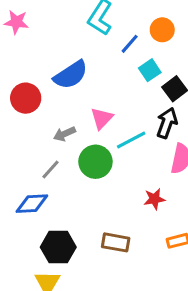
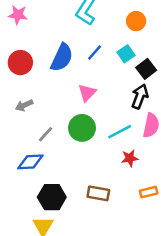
blue line: (130, 44) -> (95, 52), moved
blue semicircle: (71, 75) -> (62, 58), turned -32
red circle: (26, 98) -> (20, 63), moved
gray arrow: (64, 134) -> (24, 105), moved
cyan line: (131, 140) -> (120, 132), moved

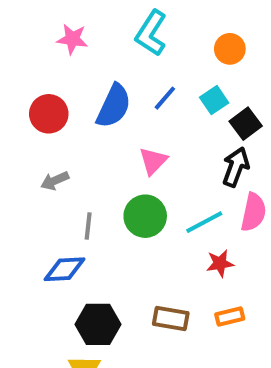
pink star: (18, 15) -> (72, 39), moved
gray line: (46, 134) -> (88, 226), turned -36
orange rectangle: (149, 192) -> (230, 317), moved

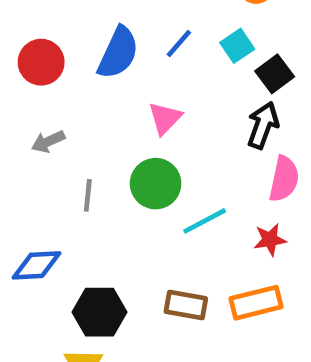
cyan line: (204, 222) -> (205, 221), moved
red star: (220, 263) -> (270, 240), moved
blue diamond: (64, 269) -> (36, 265), moved
orange rectangle: (230, 317) -> (256, 303), size x1.5

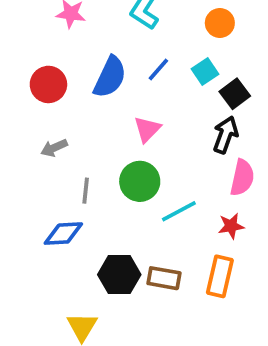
blue diamond: (36, 265) -> (63, 234), moved
orange rectangle: (256, 303) -> (220, 276), turned -63
black hexagon: (100, 312) -> (119, 275), moved

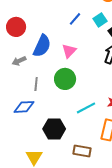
blue semicircle: (110, 77) -> (42, 46), moved
cyan line: (179, 211) -> (86, 108), moved
brown rectangle: (164, 278) -> (82, 151), moved

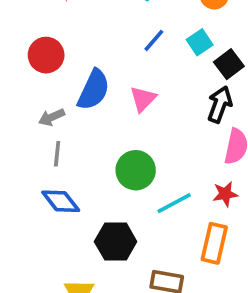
green circle: (65, 79) -> (136, 170), moved
gray line: (36, 84) -> (57, 154), moved
blue diamond: (24, 107) -> (61, 201), turned 55

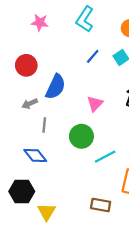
pink triangle: (143, 99) -> (95, 104), moved
gray line: (57, 154) -> (44, 125), moved
black hexagon: (116, 242) -> (22, 191), moved

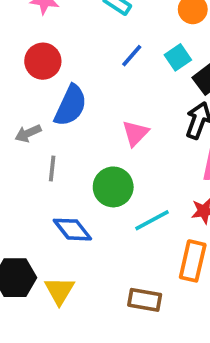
red circle: (26, 65) -> (43, 61), moved
blue diamond: (35, 155) -> (72, 230), moved
yellow triangle: (47, 212) -> (59, 291), moved

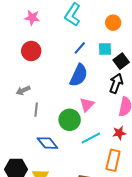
cyan square: (178, 57) -> (105, 49), turned 32
blue semicircle: (71, 106) -> (79, 75), moved
pink triangle: (135, 133) -> (87, 105), moved

